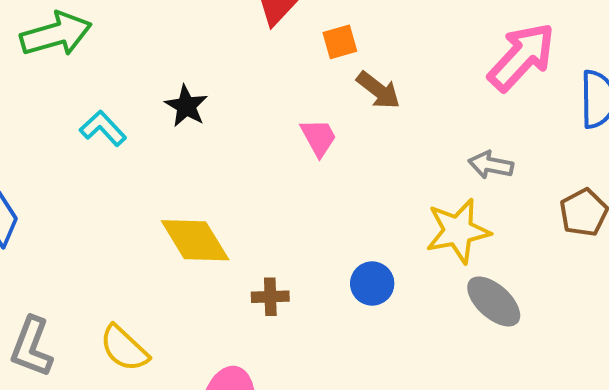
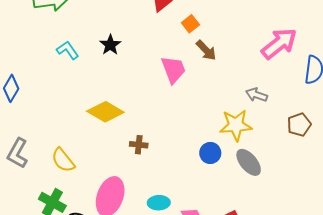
orange square: (340, 42) -> (190, 24), turned -30
pink trapezoid: (319, 137) -> (173, 69), size x1.4
yellow diamond: (195, 240) -> (105, 112), turned -36
blue circle: (372, 284) -> (210, 153), moved

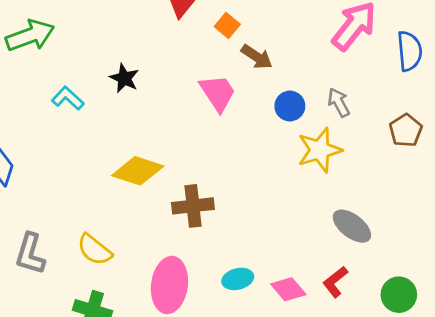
gray arrow: (257, 95) -> (339, 102), turned 55
brown cross: (139, 145) -> (193, 206), size x1.6
blue circle: (210, 153) -> (290, 106), moved
gray ellipse: (249, 162) -> (352, 226), moved

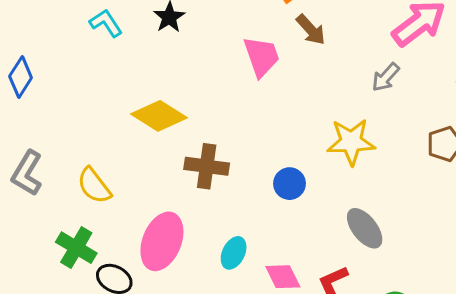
gray arrow: (339, 102) -> (386, 77), moved, turned -124
blue circle: (290, 106) -> (289, 184), moved
cyan ellipse: (238, 279) -> (234, 253), turned -64

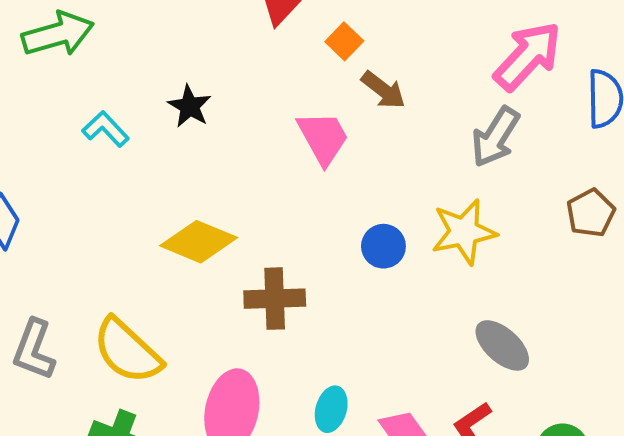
gray arrow: (386, 77) -> (495, 137), size x1.4
blue circle: (289, 184) -> (383, 246), moved
yellow semicircle: (94, 186) -> (127, 351), size x1.4

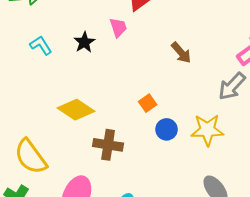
orange square: (344, 41) -> (148, 103), moved
pink trapezoid: (323, 138) -> (118, 27), moved, size x0.7

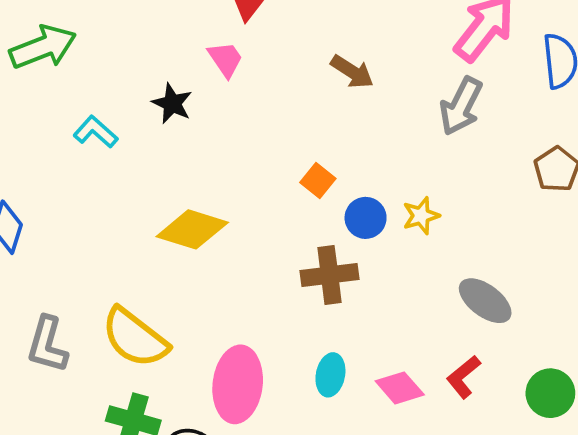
yellow star: (207, 130) -> (421, 216), moved, size x0.6
brown cross: (108, 145) -> (330, 275), moved

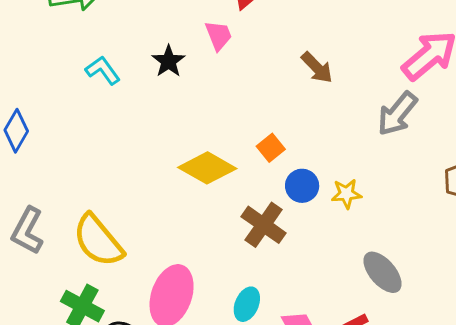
yellow diamond: (192, 229) -> (207, 168), moved
brown cross: (330, 275) -> (264, 225), turned 30

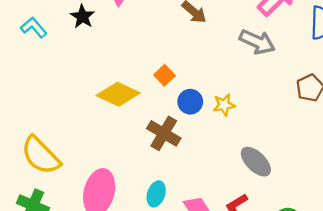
gray arrow: (397, 114) -> (257, 42), turned -100

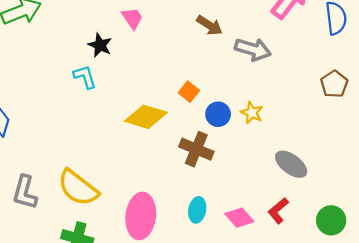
cyan L-shape: (34, 27) -> (85, 77), moved, turned 32
gray arrow: (257, 42) -> (253, 49), moved
yellow star: (224, 105) -> (252, 113), turned -30

